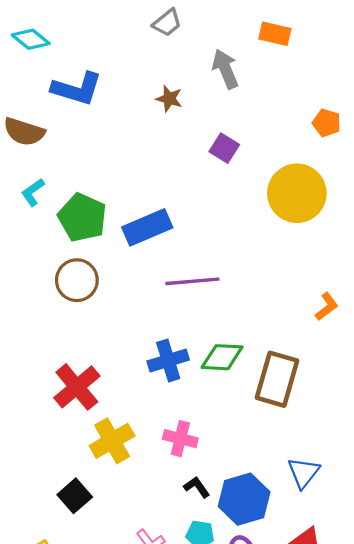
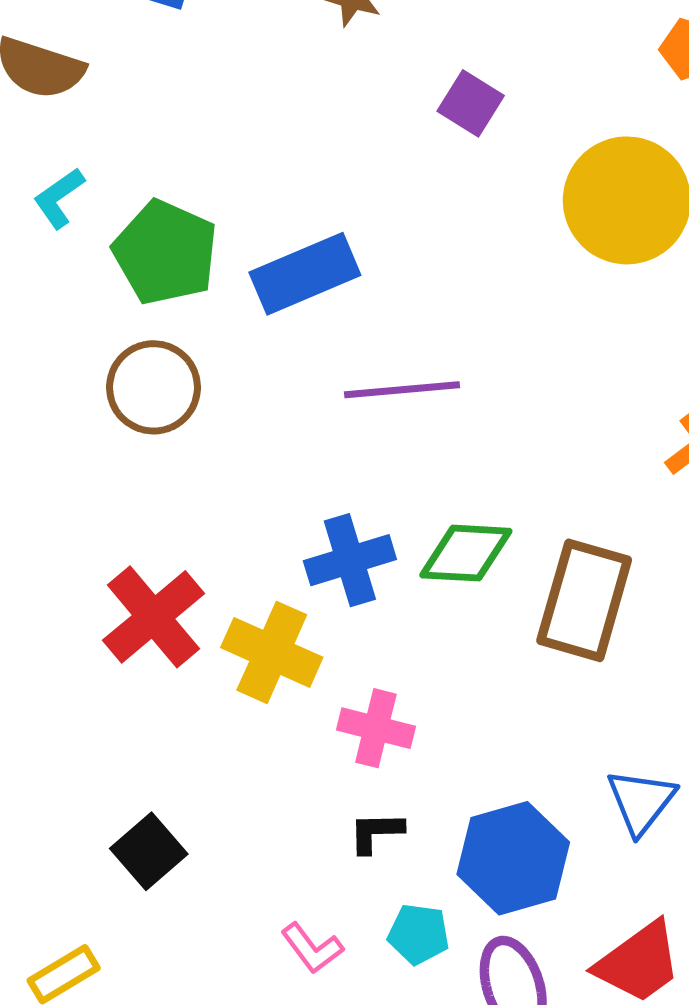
yellow cross: (112, 441) -> (272, 652), moved, turned -36
black L-shape: (197, 487) -> (376, 832), moved, turned -56

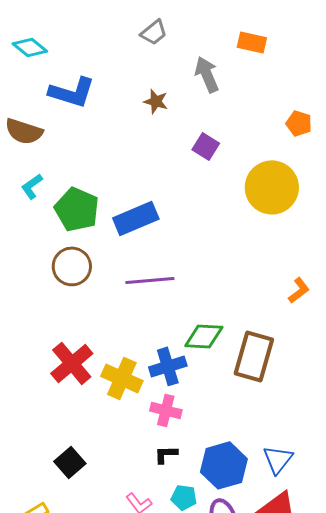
purple line: (402, 390) -> (150, 280), moved
blue cross: (350, 560) -> (168, 366), moved
blue triangle: (641, 802) -> (278, 459), moved

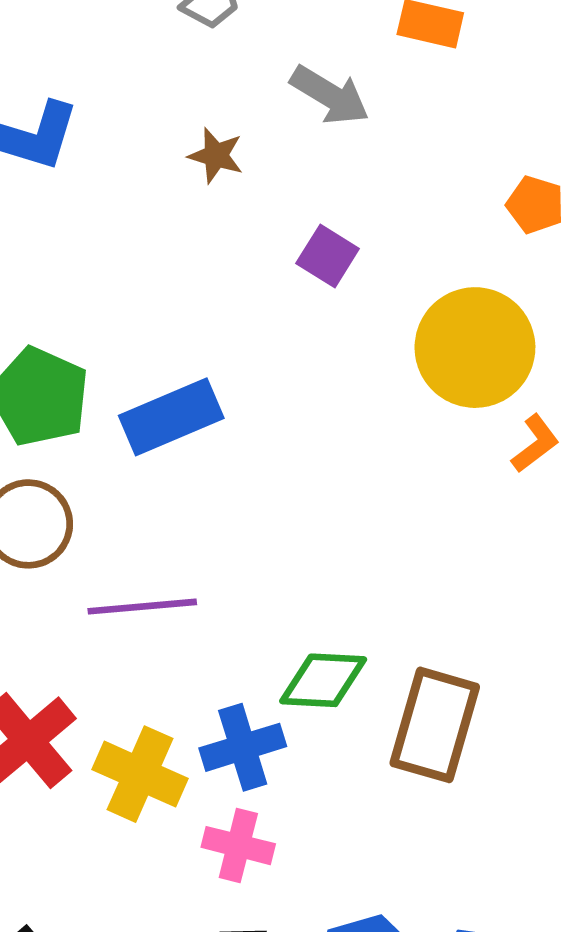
gray arrow: (207, 74) -> (330, 95), turned 144
purple line: (150, 280) -> (142, 607), moved
orange L-shape: (299, 290) -> (535, 444), moved

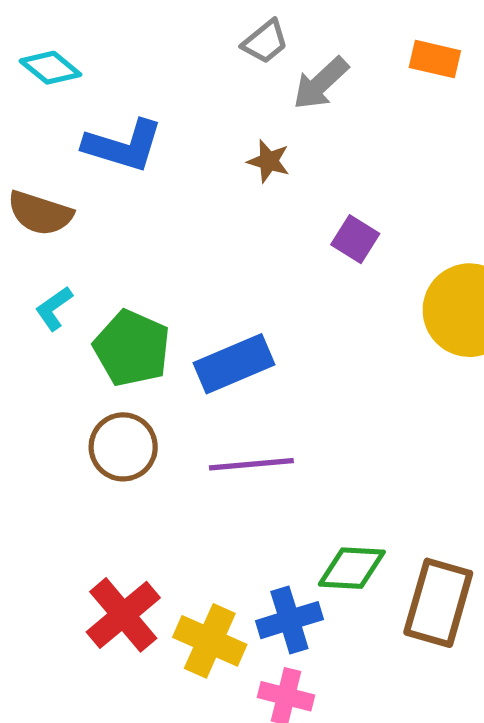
gray arrow: (330, 95) -> (321, 83), moved, turned 106
purple line: (142, 607) -> (251, 464), moved

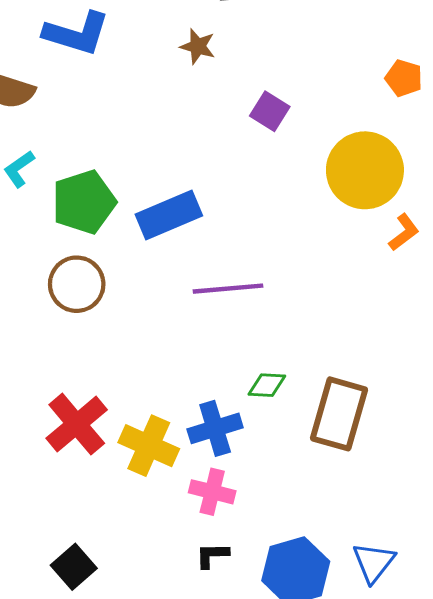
green pentagon: (132, 348) -> (84, 202), turned 30
purple line: (251, 464) -> (228, 289), moved
green diamond: (352, 568) -> (267, 385), size x0.7

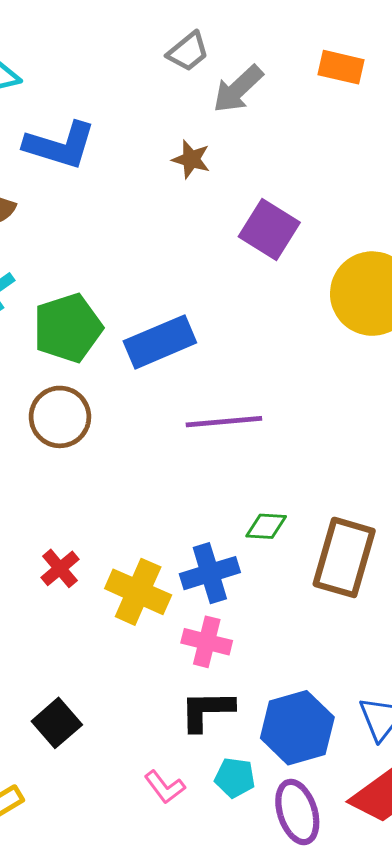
purple square: (270, 111) -> (269, 230), size x1.4
red cross: (77, 424) -> (60, 568), size x0.6
black L-shape: (212, 555) -> (207, 710), size x1.5

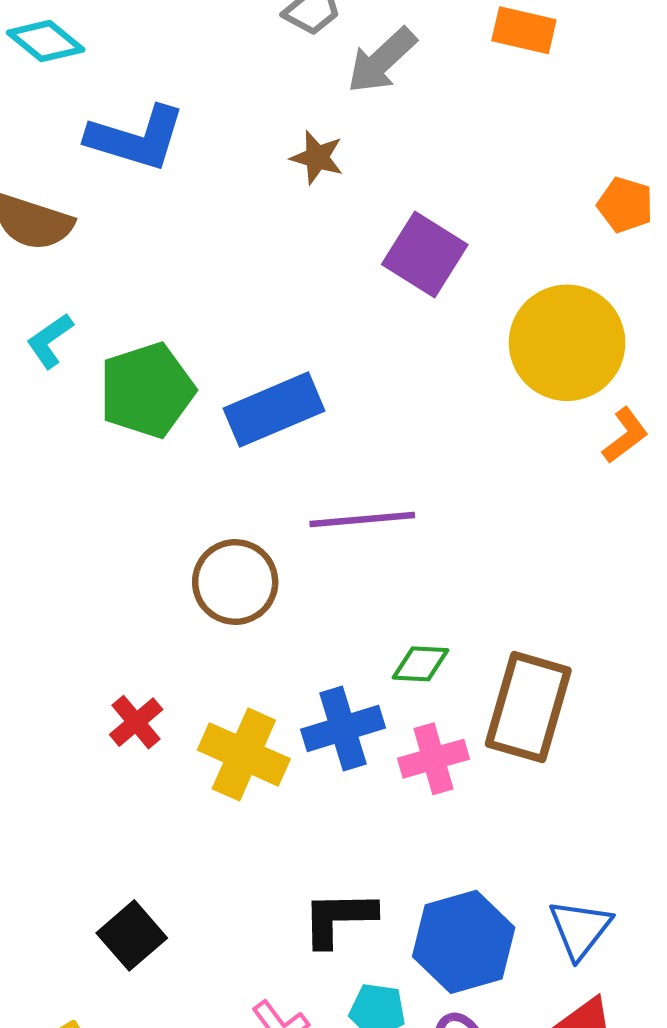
brown circle: (60, 417) -> (235, 582), moved
pink cross: (207, 642) -> (433, 759), moved, turned -30

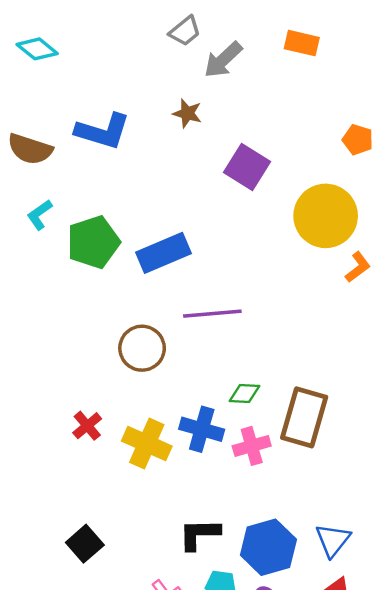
blue L-shape: (136, 138) -> (103, 131), moved
blue cross: (343, 729) -> (202, 429), turned 33

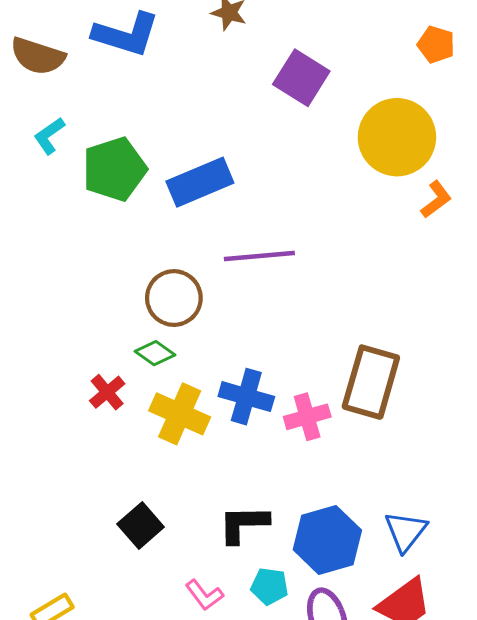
green diamond: (245, 394) -> (155, 353), moved, turned 32
black square: (85, 544) -> (141, 525), moved

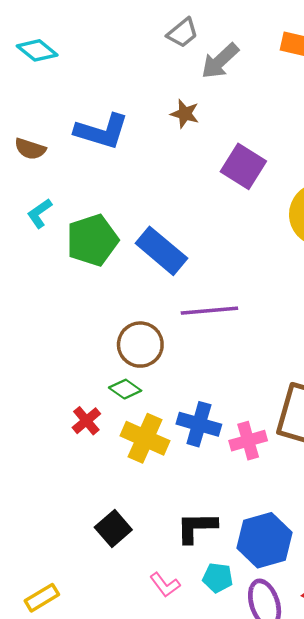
brown semicircle: (38, 56) -> (30, 149), size x0.7
blue rectangle: (200, 182) -> (161, 251), turned 63

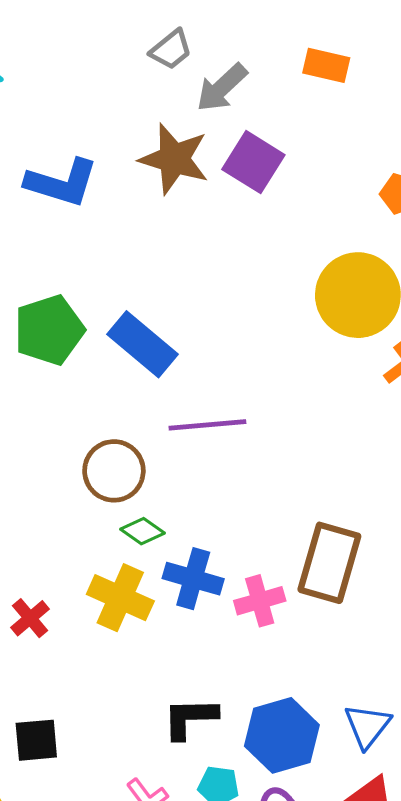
brown star: (185, 114) -> (174, 159), size x1.8
purple square: (243, 166) -> (253, 162), moved
green diamond: (125, 389) -> (142, 531), moved
red cross: (86, 421) -> (30, 618), moved
black square: (113, 529) -> (36, 740), moved, turned 36

